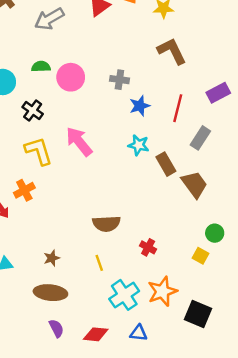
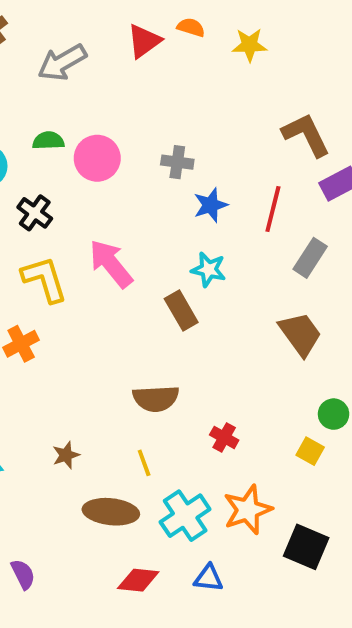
brown L-shape: (172, 51) -> (306, 135), moved
brown rectangle: (166, 164) -> (181, 311), moved
brown ellipse: (50, 293) -> (111, 512), moved
purple semicircle: (56, 328) -> (23, 574), moved

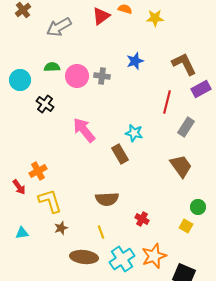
gray cross: (177, 162) -> (102, 76), moved
blue star: (210, 205) -> (135, 61), moved
yellow L-shape: (44, 279) -> (50, 201), moved

